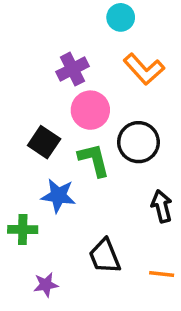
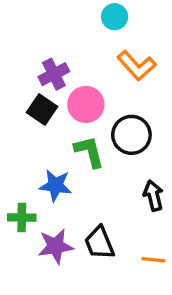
purple cross: (73, 69) -> (54, 74), moved
black square: (44, 142) -> (42, 110), moved
purple star: (46, 285) -> (56, 246), moved, size x1.5

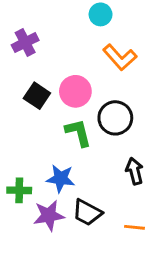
purple cross: (54, 74) -> (25, 43), moved
blue star: (56, 185) -> (61, 179), moved
black trapezoid: (99, 243) -> (87, 213), turned -40

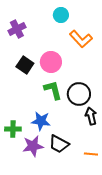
cyan circle: (101, 14) -> (61, 15), moved
black circle: (115, 118) -> (79, 94), moved

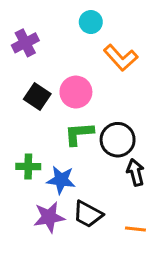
green L-shape: (53, 90) -> (79, 134), turned -80
green cross: (13, 129) -> (28, 166), moved

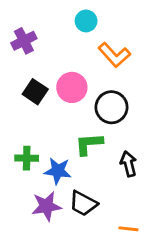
green L-shape: (79, 134) -> (89, 144), moved
black circle: (118, 140) -> (111, 107), moved
orange line: (135, 229) -> (128, 229), moved

